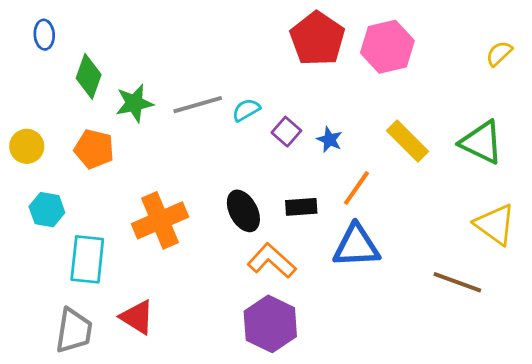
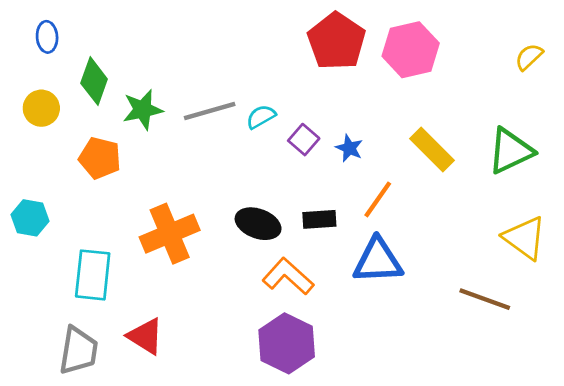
green triangle: (482, 142) -> (510, 151), turned -51
yellow circle: (27, 146) -> (41, 108), moved
cyan hexagon: (47, 210) -> (30, 218), moved
black ellipse: (243, 211) -> (258, 224), turned -42

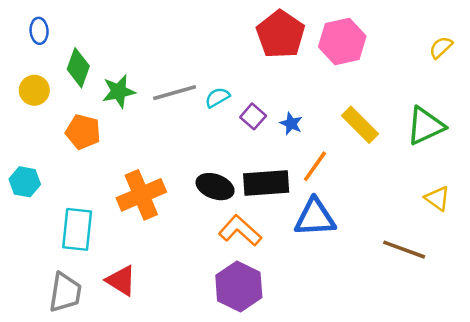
black rectangle: (319, 219) -> (266, 183), size x1.6
yellow triangle: (525, 238) -> (437, 198), size x0.7

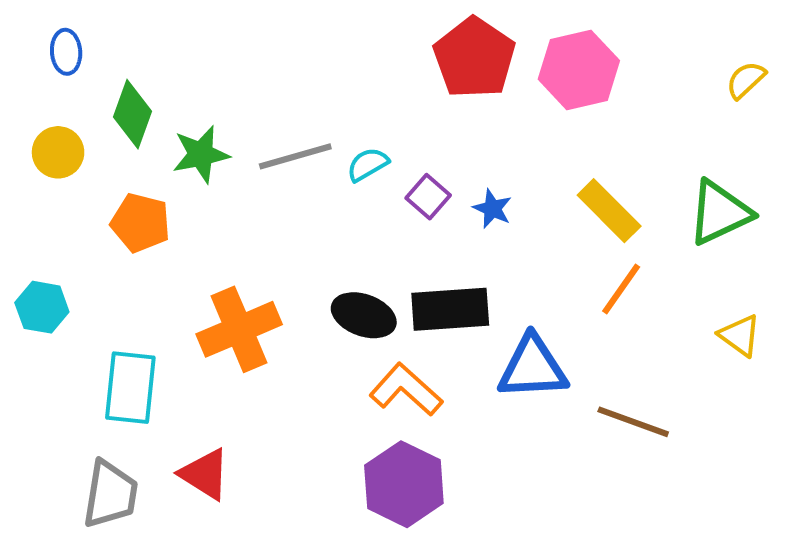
orange line: (315, 166) -> (621, 289), moved
brown line: (404, 250) -> (633, 422), moved

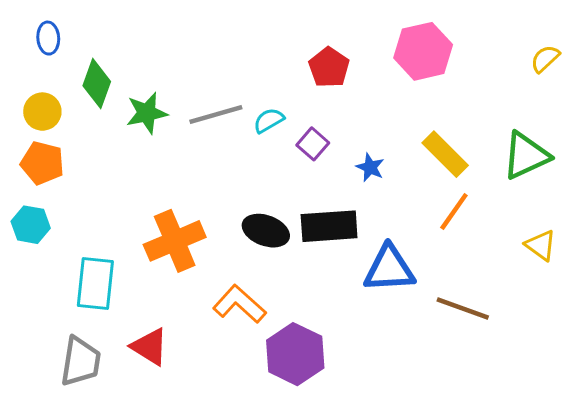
red pentagon: (474, 58) -> (329, 67), moved, size x0.7
blue star: (492, 209) -> (370, 167), moved
orange pentagon: (140, 223) -> (42, 163), moved
orange L-shape: (406, 390) -> (239, 304), moved

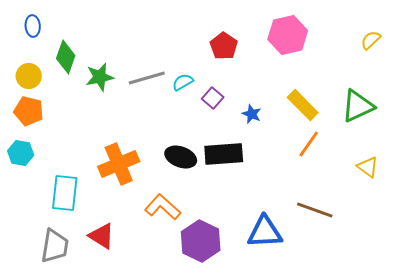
blue triangle: (389, 269) -> (265, 232), moved

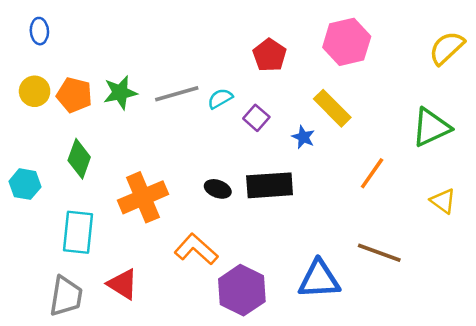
yellow semicircle: (371, 40) -> (447, 48), size x1.5
green diamond: (66, 57) -> (79, 159), moved
yellow rectangle: (303, 105) -> (332, 108), moved
orange pentagon: (29, 111) -> (74, 95), moved
black ellipse: (181, 157) -> (218, 189), size x0.7

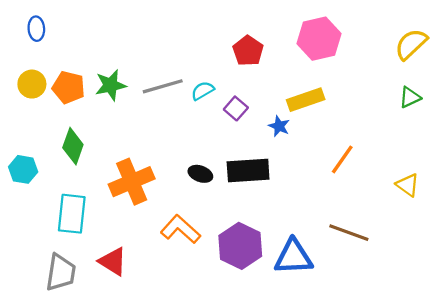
yellow rectangle: (332, 108) -> (306, 100), turned -64
green triangle: (431, 127) -> (410, 97), moved, size x0.6
purple hexagon: (242, 290) -> (240, 246), moved

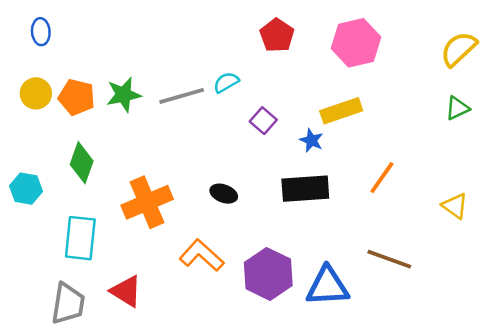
red pentagon: (248, 51) -> (277, 35), moved
cyan semicircle: (203, 91) -> (226, 82), moved
black rectangle: (248, 171) -> (305, 189), moved

